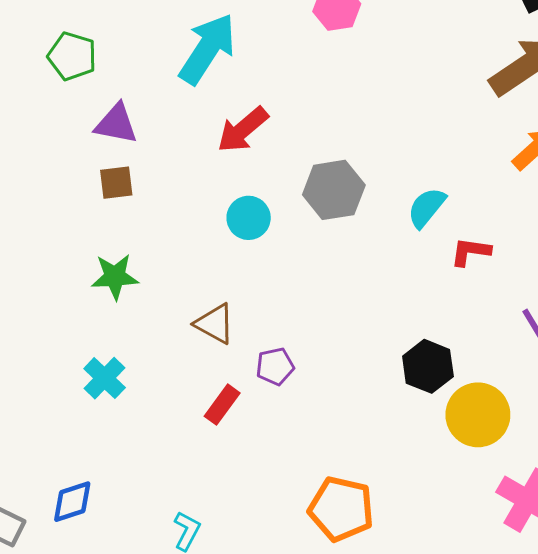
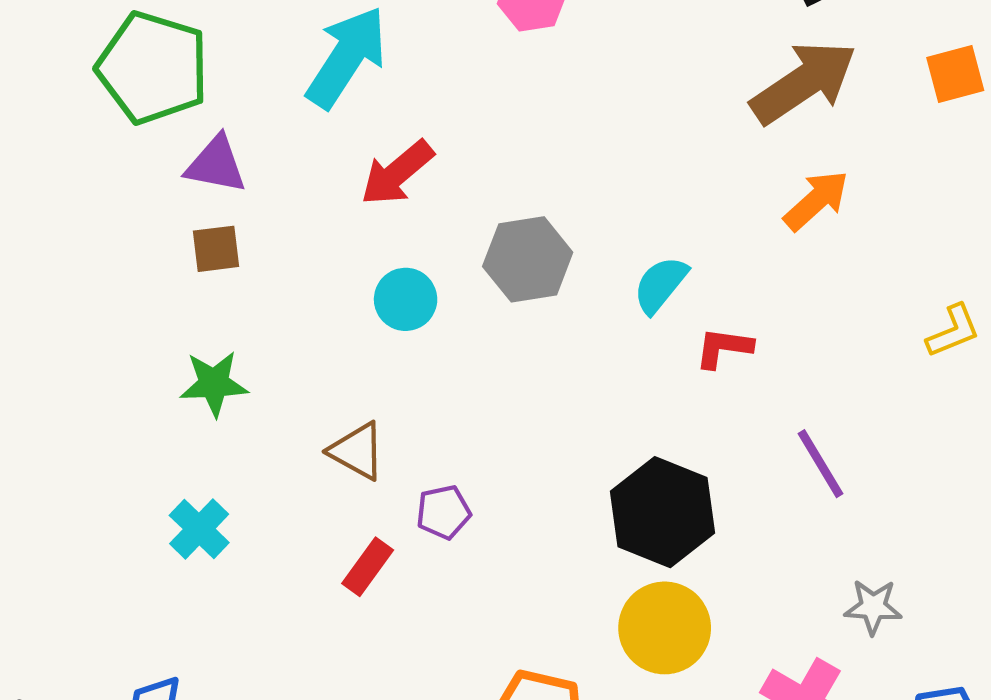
green pentagon: (72, 56) -> (153, 68), size x1.6
black hexagon: (428, 366) -> (663, 512), size x1.4
yellow circle: (478, 415) -> (665, 628), moved

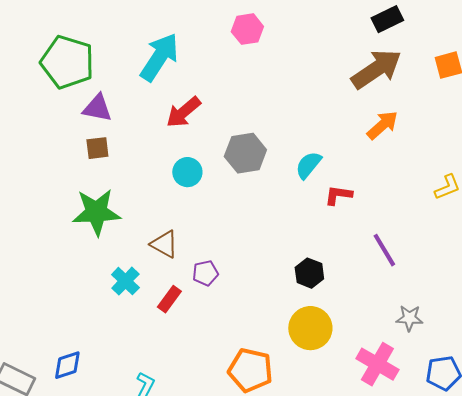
green star: (214, 384) -> (96, 212), size x1.5
black hexagon: (663, 512) -> (309, 273), size x0.6
cyan cross: (199, 529) -> (125, 281), moved

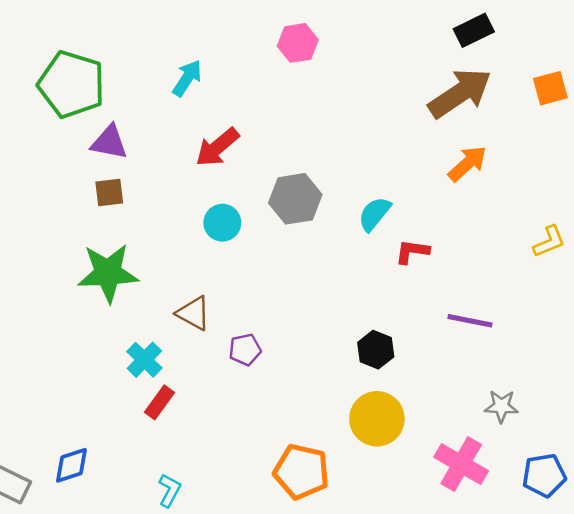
cyan arrow: (159, 57) -> (187, 78), size x0.6
purple line: (384, 250) -> (470, 321), turned -48
red rectangle: (169, 299) -> (159, 402), moved

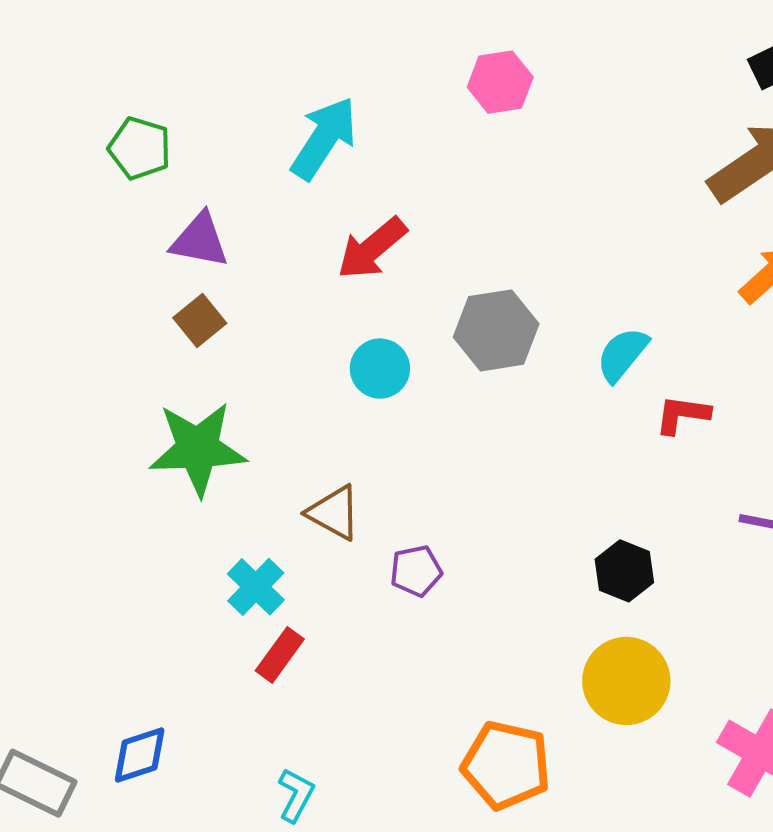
cyan arrow: (187, 78) -> (324, 138), size x1.4
green pentagon: (71, 84) -> (140, 148), size x0.6
brown square: (109, 193) -> (200, 320), turned -32

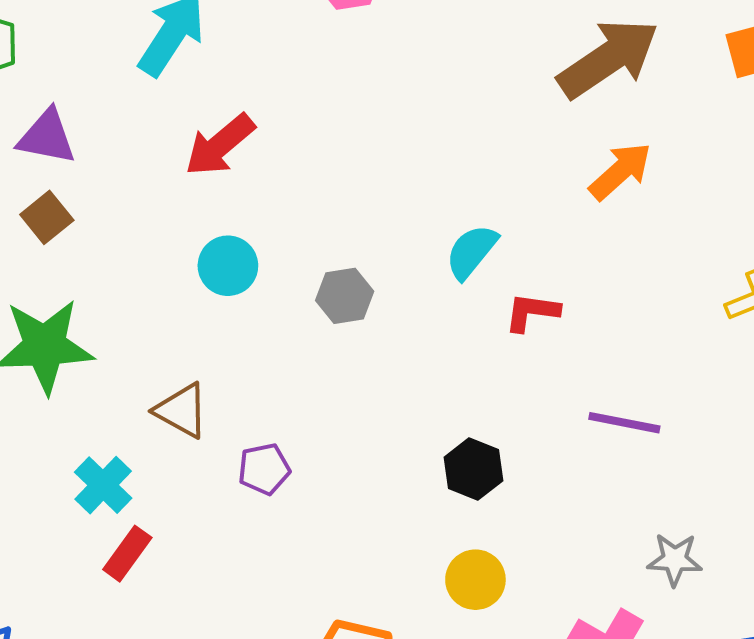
gray hexagon: (496, 330) -> (345, 296), moved, size x0.7
yellow circle: (626, 681) -> (475, 580), size x0.7

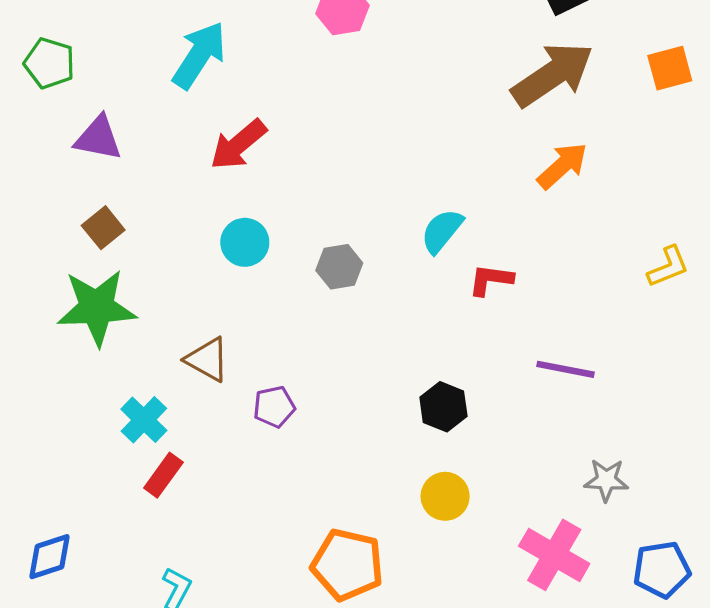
brown square: (47, 217) -> (103, 228), moved

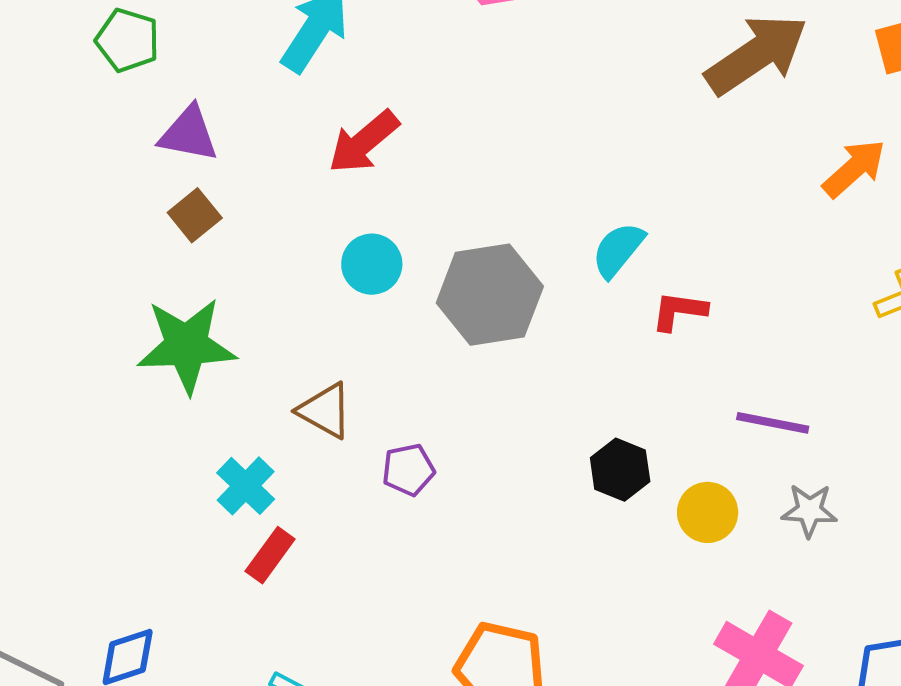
orange arrow: (562, 166) -> (854, 168), moved
brown square: (103, 228) -> (195, 215), moved
gray hexagon: (339, 267) -> (490, 295), size x1.8
gray star: (606, 480) -> (809, 510), moved
yellow circle: (445, 496) -> (708, 512), moved

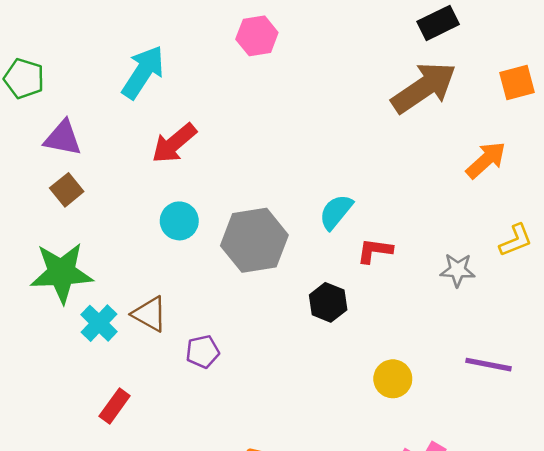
purple line: (773, 423) -> (489, 365), moved
black hexagon: (620, 470) -> (328, 302), moved
cyan cross: (246, 486) -> (99, 323), moved
gray star: (809, 510) -> (457, 270), moved

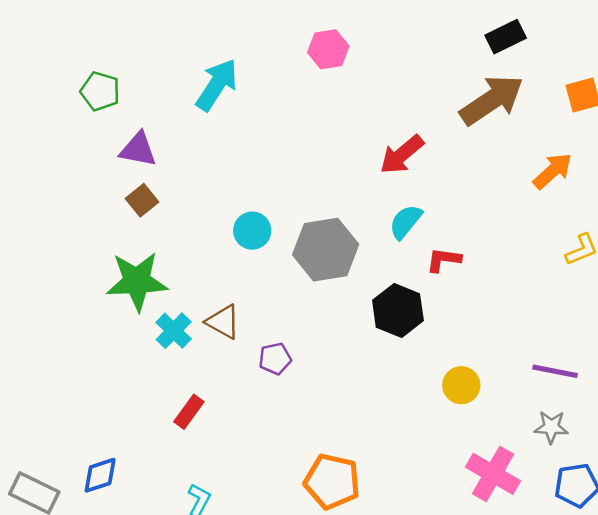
red arrow: (174, 143) -> (402, 155), moved
gray star: (457, 270) -> (551, 427), moved
black hexagon: (328, 302) -> (398, 310), size x1.4

